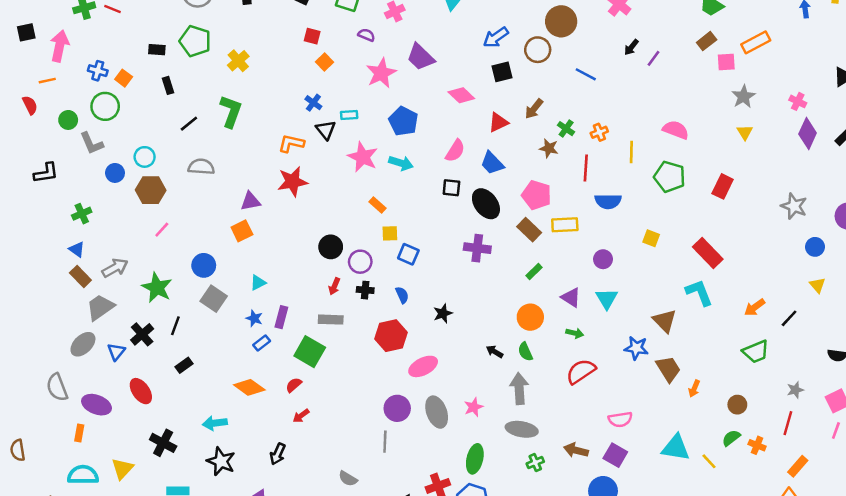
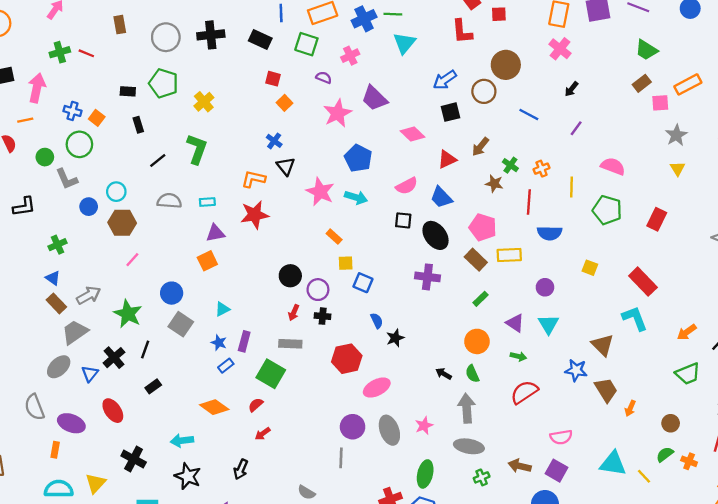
purple line: (654, 58) -> (576, 128), moved
cyan rectangle: (349, 115) -> (207, 202), moved
pink semicircle: (455, 151) -> (407, 186), turned 30
blue semicircle: (402, 295) -> (377, 321), moved

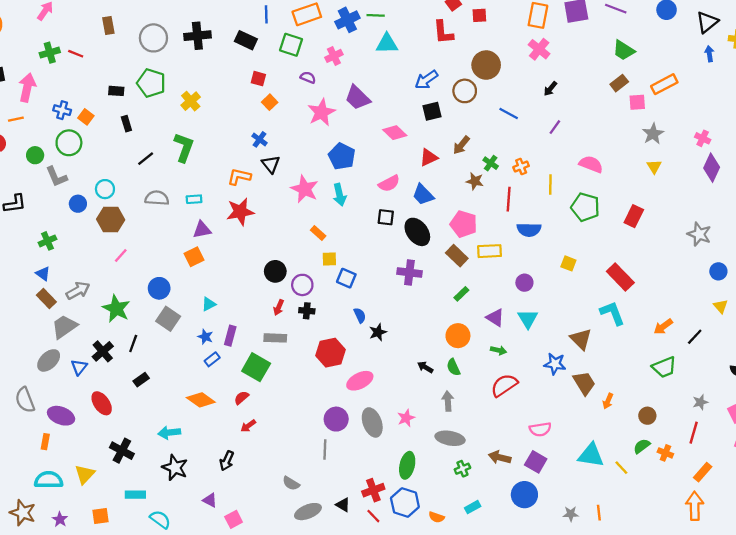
cyan triangle: (404, 43) -> (387, 44), turned 50
cyan arrow: (356, 197) -> (340, 195), turned 60
gray arrow: (467, 408) -> (448, 401), size x0.7

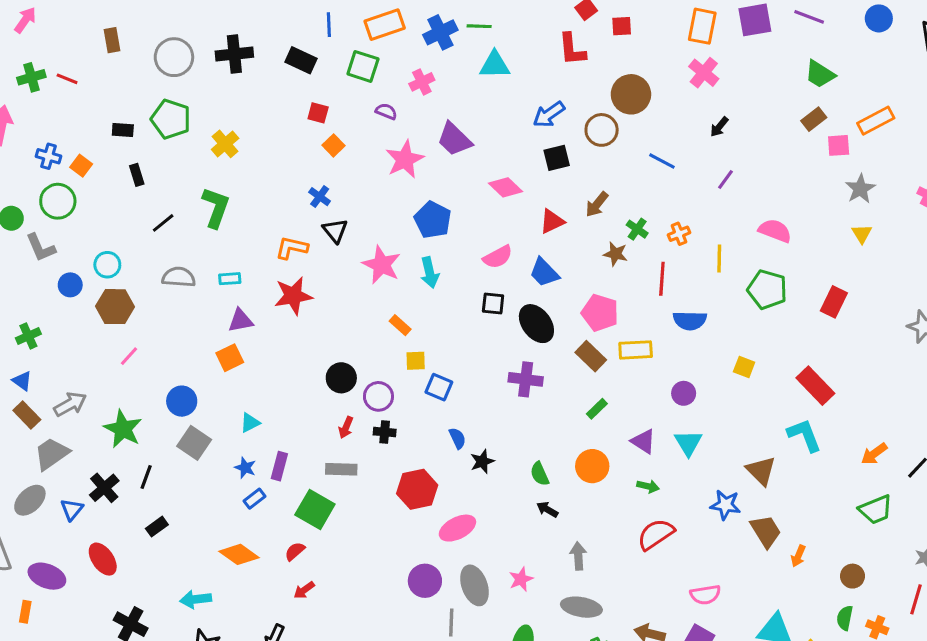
green semicircle: (453, 367) -> (540, 474), moved
green semicircle: (642, 446) -> (845, 618), turned -42
gray line: (325, 450) -> (451, 623), moved

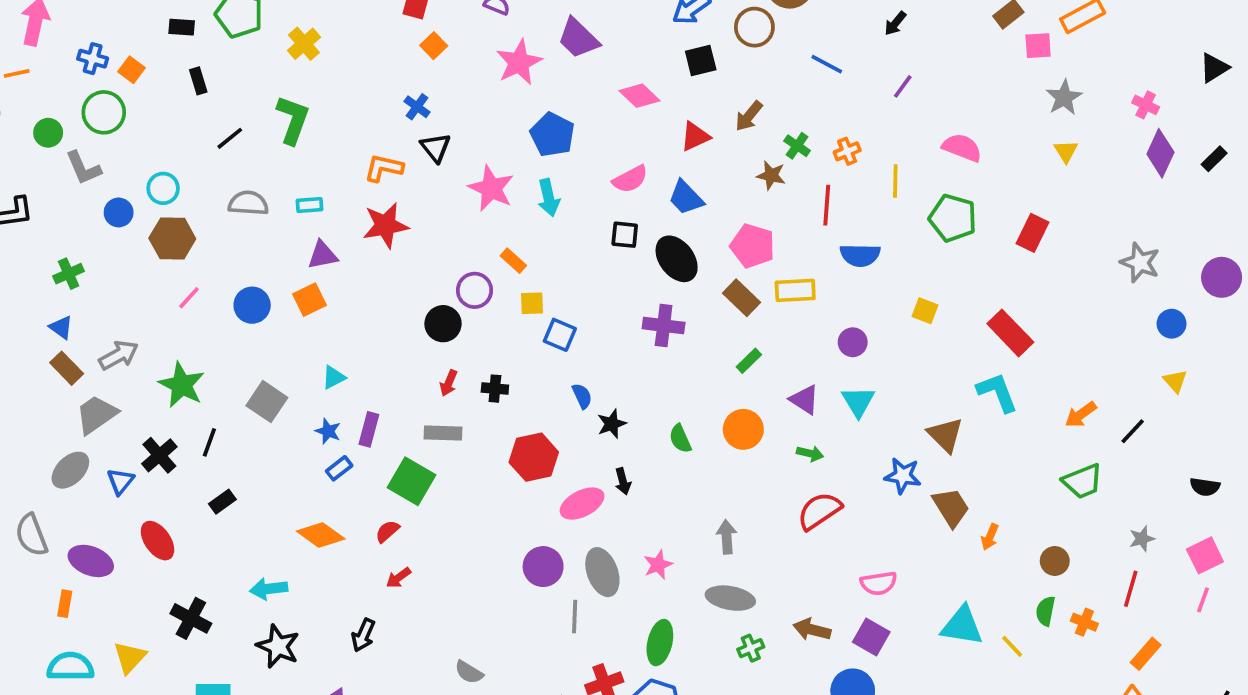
purple circle: (378, 396) -> (475, 290), moved
blue circle: (182, 401) -> (252, 305), moved
black arrow: (547, 509) -> (623, 481), moved, turned -135

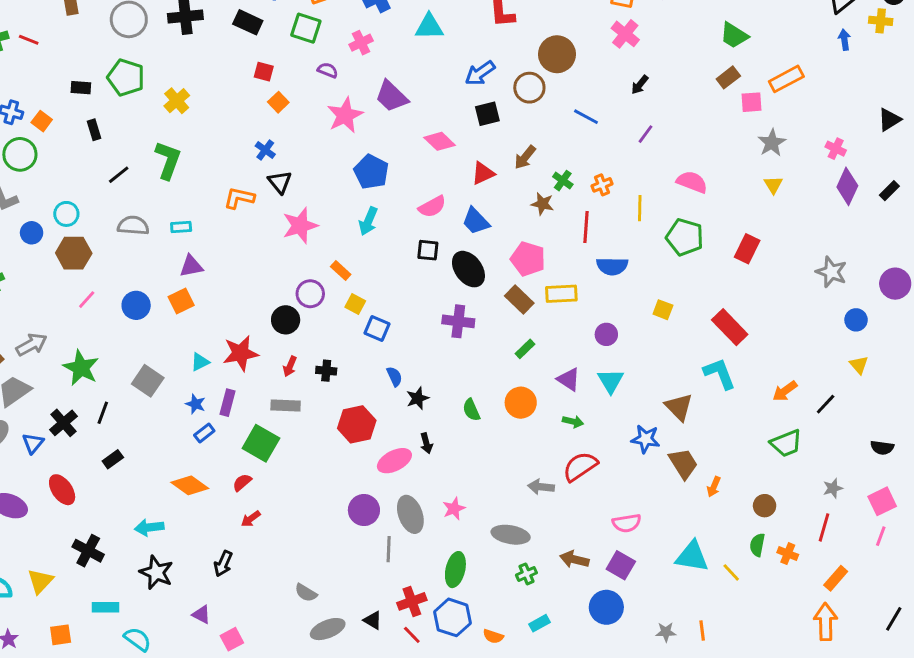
pink star: (491, 188) -> (300, 226), moved, turned 30
cyan arrow: (549, 198) -> (368, 221), turned 36
red star: (386, 225) -> (241, 353), moved
yellow square: (532, 303) -> (355, 304), turned 30
gray arrow: (727, 537) -> (541, 487), moved, turned -80

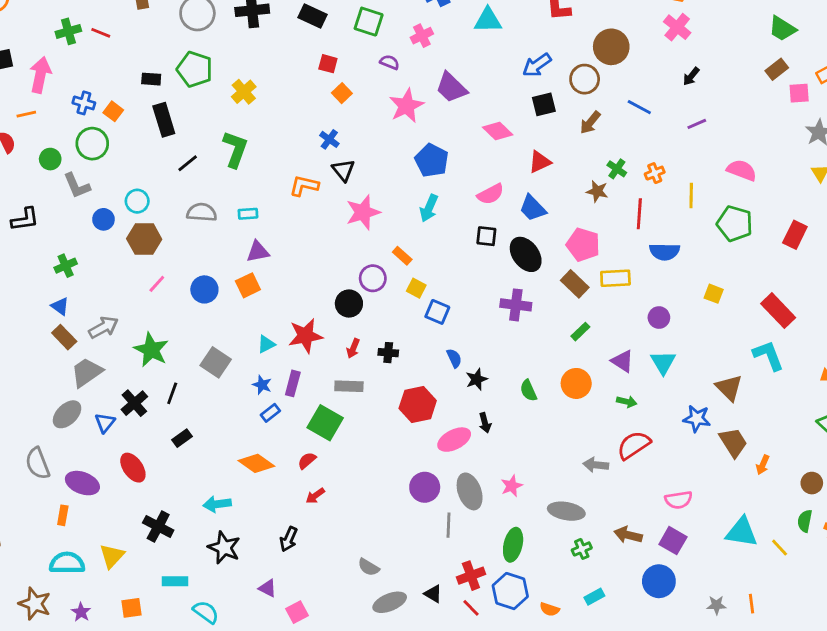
black rectangle: (94, 130) -> (164, 120), size x1.6
purple line: (646, 134) -> (697, 124), turned 30
brown arrow: (525, 157) -> (590, 123), moved

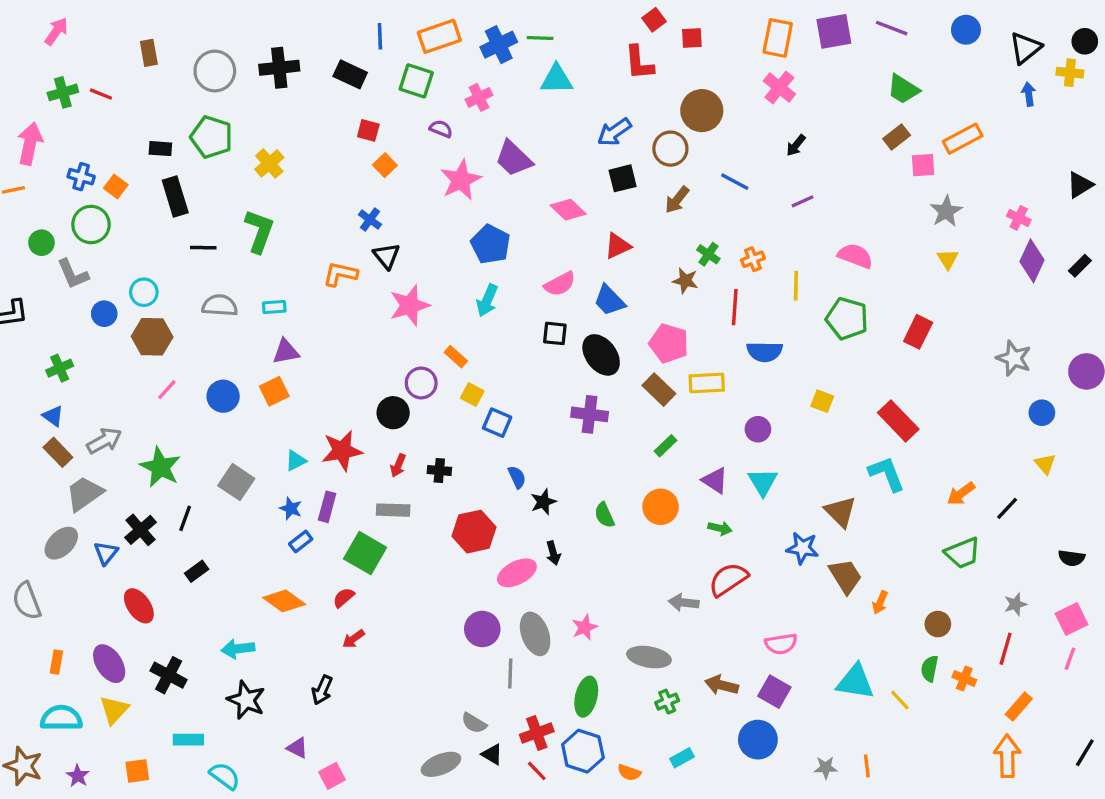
black line: (188, 163) -> (203, 248), turned 40
purple ellipse: (82, 483) -> (109, 664), moved, turned 36
gray semicircle: (369, 567) -> (474, 723), moved

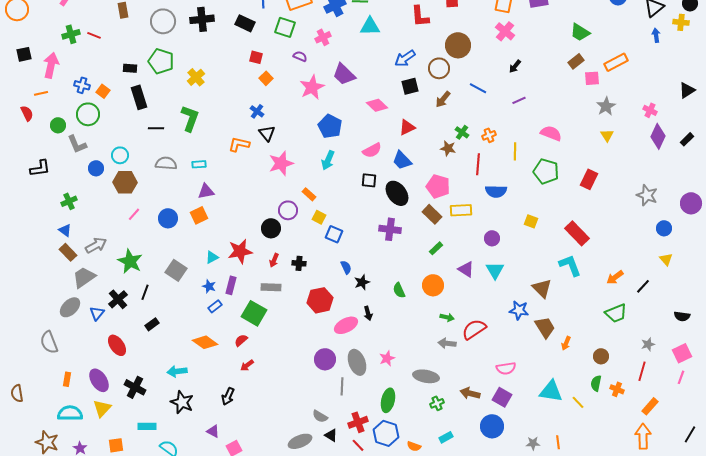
green arrow: (720, 528) -> (447, 317), moved

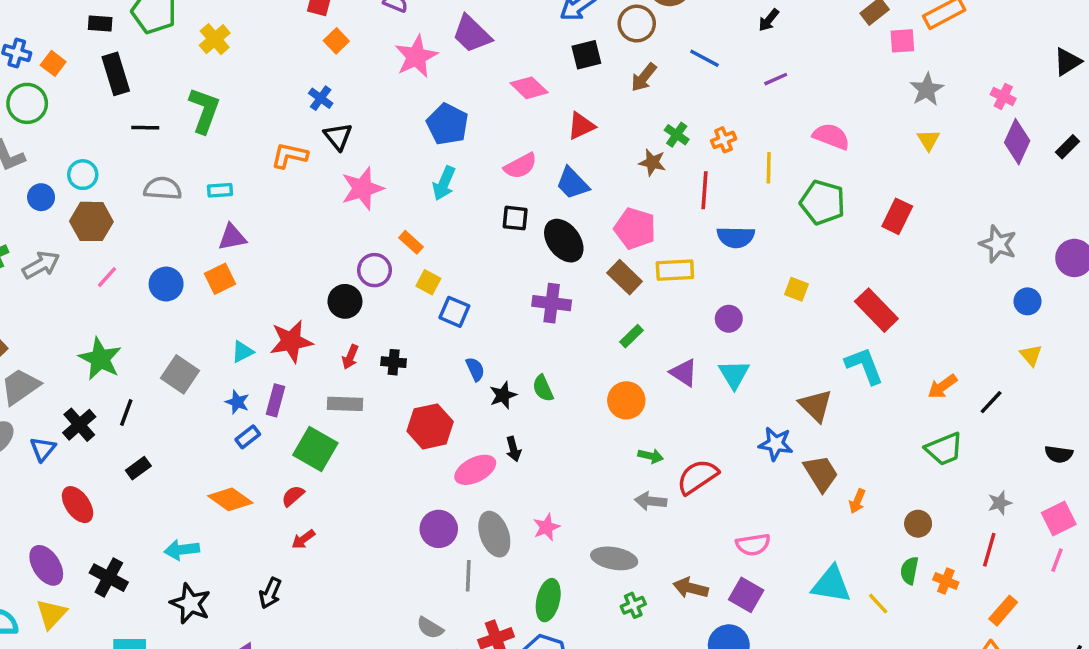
gray arrow: (96, 245) -> (41, 265), moved
green semicircle: (399, 290) -> (543, 388), moved

